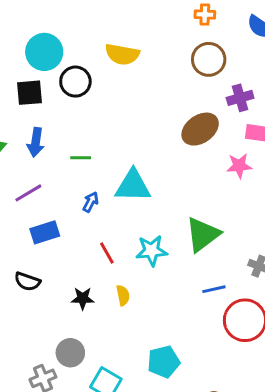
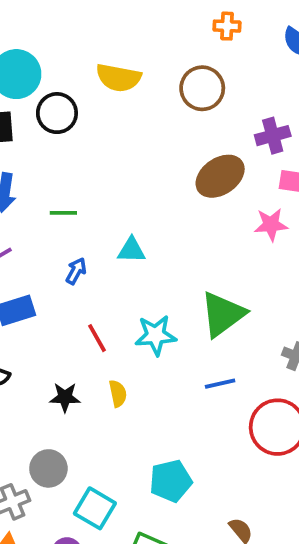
brown circle: (209, 59) -> (202, 88), moved
cyan triangle: (133, 186) -> (131, 250), size x0.6
blue line: (214, 289) -> (220, 384), moved

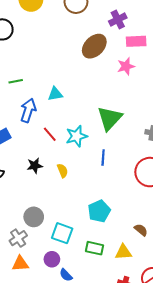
blue arrow: (76, 271) -> (28, 110), size x1.6
red line: (97, 338) -> (50, 134), moved
blue line: (220, 384) -> (103, 158), moved, turned -63
black star: (65, 397) -> (35, 166), moved

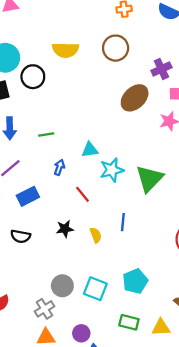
blue arrow: (28, 110) -> (59, 167), size x0.6
cyan star: (76, 136) -> (112, 170), moved
blue line: (103, 158) -> (123, 222), moved
cyan square: (62, 233) -> (95, 289), moved

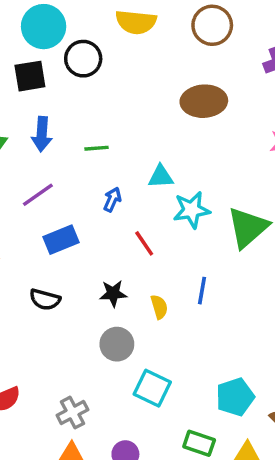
brown ellipse: (135, 98) -> (204, 101), moved, turned 36
cyan pentagon: (135, 281) -> (235, 397), moved
gray circle: (62, 286) -> (117, 344), moved

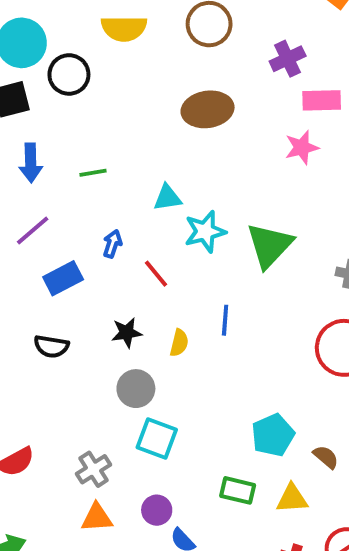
blue arrow: (112, 200) -> (112, 244), moved
yellow semicircle: (159, 307) -> (179, 343), turned 35
cyan square: (152, 388) -> (157, 438), moved

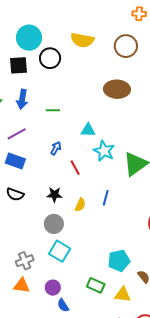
cyan star: (205, 232) -> (104, 151), turned 30
blue rectangle: (63, 278) -> (15, 161), moved, turned 36

